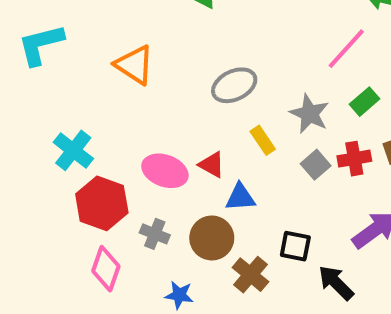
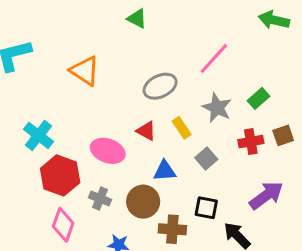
pink line: (346, 49) -> (214, 58), moved
red triangle: (212, 165) -> (146, 131), moved
gray square: (316, 165) -> (206, 159), moved
brown cross: (250, 275) -> (172, 229), turned -36

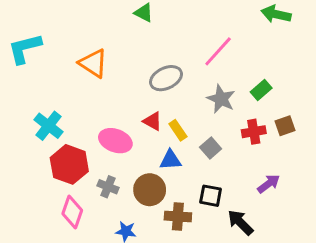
yellow rectangle: (182, 128) -> (178, 130), moved
purple arrow: (266, 195) -> (269, 184), size x0.7

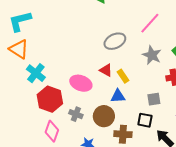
orange triangle: (93, 63) -> (19, 49), moved
gray square: (211, 148) -> (154, 99), moved, turned 32

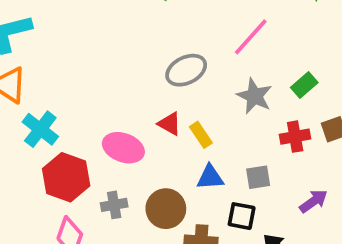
blue triangle: (118, 96) -> (210, 177), moved
gray cross: (76, 114) -> (114, 205), turned -32

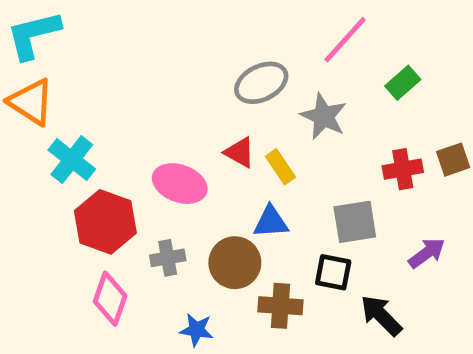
green rectangle: (304, 85) -> (403, 83), moved
gray star: (254, 96) -> (324, 116), moved
blue triangle: (210, 177) -> (271, 222), moved
gray square: (258, 177) -> (355, 222), size x1.4

